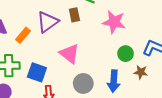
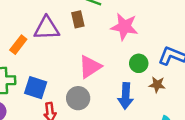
purple triangle: (48, 22) -> (47, 28), turned 35
pink triangle: (69, 54) -> (90, 67), moved, turned 50
gray circle: (83, 83) -> (78, 98), moved

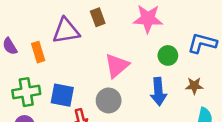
orange rectangle: (18, 45) -> (38, 52), turned -48
brown star: (157, 85) -> (194, 86), moved

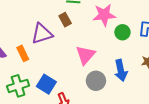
green circle: (168, 55) -> (122, 32), moved
blue square: (62, 95) -> (46, 84), turned 30
gray circle: (109, 100) -> (96, 81), moved

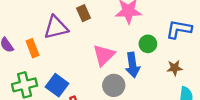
green circle: (122, 32) -> (148, 44), moved
blue arrow: (121, 70) -> (133, 65), moved

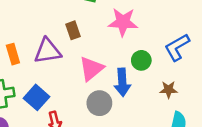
brown rectangle: (84, 13) -> (73, 30), moved
purple triangle: (56, 27) -> (48, 51), moved
blue L-shape: (179, 29) -> (177, 47), turned -45

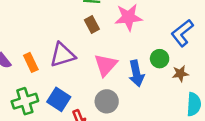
brown rectangle: (73, 30) -> (92, 24), moved
green circle: (141, 60) -> (160, 59), moved
gray circle: (99, 103) -> (107, 101), moved

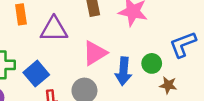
orange rectangle: (31, 62) -> (21, 14), moved

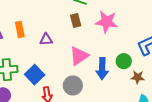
purple triangle: (54, 29) -> (46, 39), size x0.6

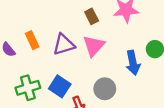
purple triangle: (46, 39) -> (64, 45), size x1.5
pink triangle: (79, 56) -> (94, 46), moved

